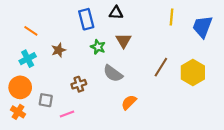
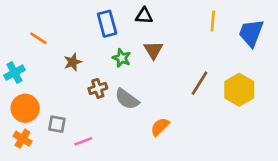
cyan cross: (28, 59) -> (15, 73), moved
gray semicircle: (113, 74) -> (127, 99), moved
brown cross: (79, 84) -> (98, 88), moved

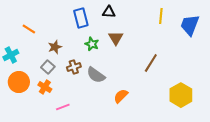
yellow hexagon: (239, 90) -> (181, 95), moved
gray square: (57, 124) -> (48, 67), moved, turned 32
orange cross: (22, 139) -> (45, 87), moved

